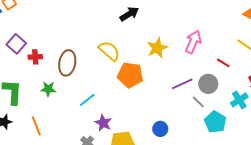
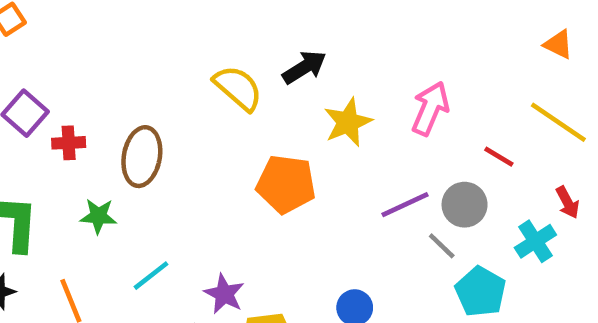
black arrow: (129, 14) -> (304, 67), moved
yellow semicircle: (109, 51) -> (238, 88), moved
cyan line: (87, 100) -> (151, 276), moved

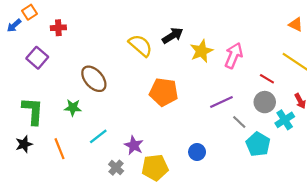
yellow star: (348, 122) -> (201, 51), moved
red cross: (69, 143) -> (58, 28), moved
brown ellipse: (142, 157) -> (94, 79), turned -52
gray circle: (465, 205) -> (265, 102), moved

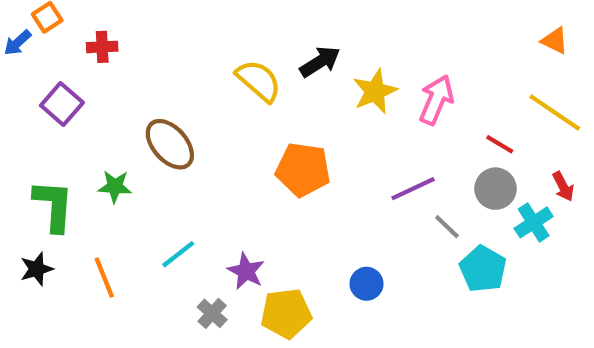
green star: (73, 108) -> (115, 186), moved

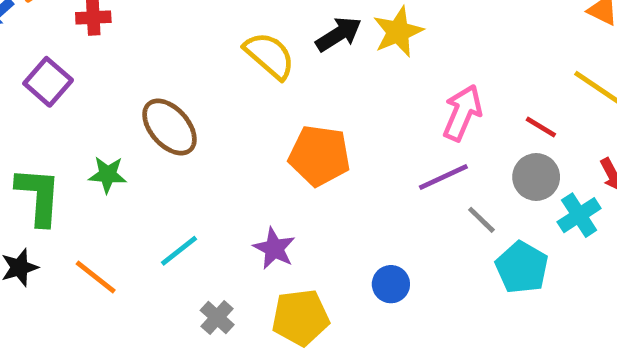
yellow star: (375, 91) -> (398, 32), moved
pink arrow: (436, 100) -> (462, 113), moved
purple star: (246, 271) -> (274, 248), moved
orange line: (104, 277) -> (96, 277), turned -30

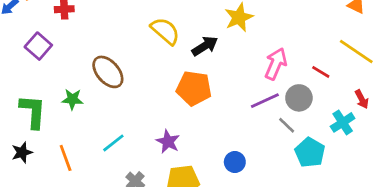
black arrow: (339, 34) -> (205, 46), moved
gray circle: (536, 177) -> (299, 98), moved
orange line: (96, 277) -> (66, 158), turned 32

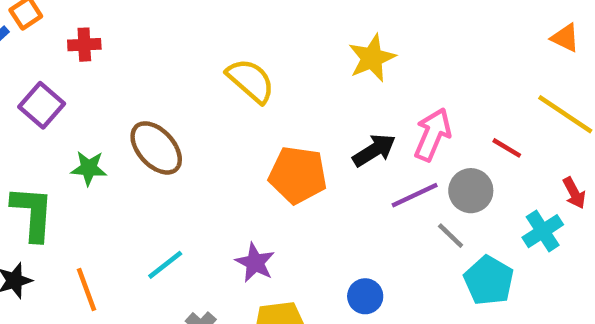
black arrow: (205, 46) -> (374, 150), moved
green star: (72, 99) -> (89, 168), moved

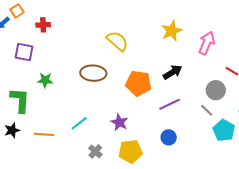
purple square: (42, 105) -> (24, 52), turned -30
pink arrow: (433, 134) -> (207, 43), moved
brown ellipse: (156, 148) -> (93, 73), moved, turned -45
purple line: (415, 195) -> (170, 104), moved
orange line: (87, 290) -> (44, 134), turned -66

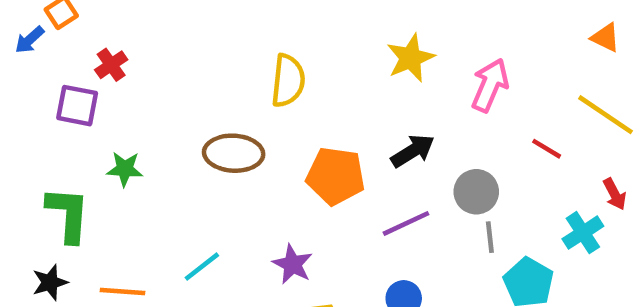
red cross: (43, 25) -> (111, 65), moved, turned -32
yellow semicircle: (117, 41) -> (288, 81), turned 55
gray circle: (216, 90) -> (476, 192), moved
gray line: (207, 110) -> (490, 237), turned 40

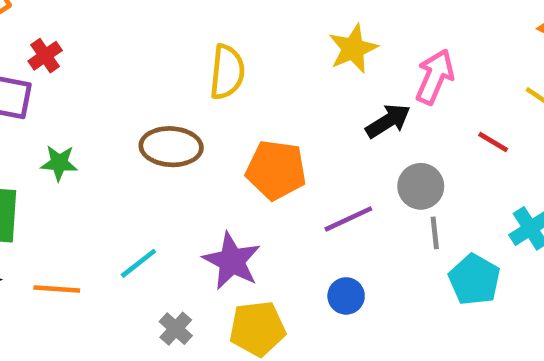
black arrow: (413, 151) -> (388, 121), moved
purple star: (293, 264) -> (232, 261), size x1.4

